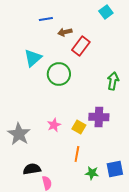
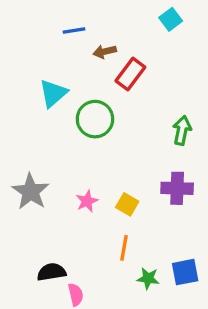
purple cross: (99, 117) -> (177, 188), moved
gray star: (19, 134) -> (31, 192), moved

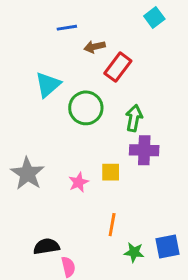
green arrow: (182, 130) -> (134, 118), moved
purple cross: (177, 188) -> (144, 150), moved
yellow square: (127, 204) -> (111, 172), moved, turned -30

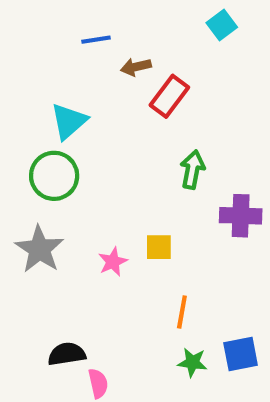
green circle: (86, 108) -> (54, 176), moved
purple cross: (144, 150) -> (241, 216), moved
orange line: (112, 225) -> (182, 312), moved

